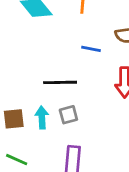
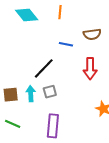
black line: (60, 82) -> (44, 68), turned -45

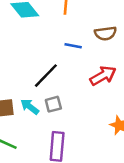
red arrow: (90, 68) -> (103, 76), turned -120
cyan arrow: (31, 94) -> (30, 107), turned -49

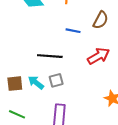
brown semicircle: (105, 33) -> (101, 20), turned -54
black line: (46, 76) -> (50, 56), turned 50

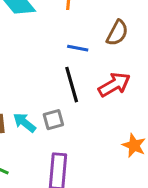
black line: (50, 56) -> (72, 85), moved, turned 70

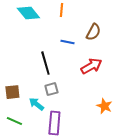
black line: (72, 85) -> (45, 63), moved
cyan arrow: (24, 123) -> (36, 104), moved

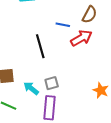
red arrow: (91, 66) -> (81, 38), moved
gray square: (51, 89) -> (52, 83), moved

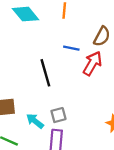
red arrow: (81, 38) -> (92, 63), turned -30

